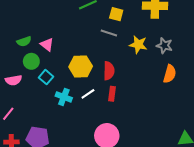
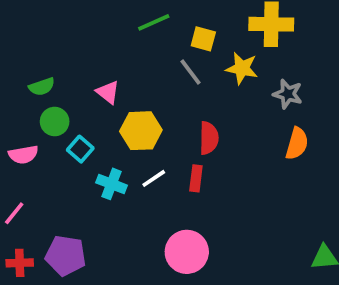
gray line: (109, 33) -> (190, 72), turned 35
pink triangle: (47, 45) -> (108, 92), moved
yellow star: (138, 45) -> (242, 68), moved
red semicircle: (109, 71) -> (209, 138), moved

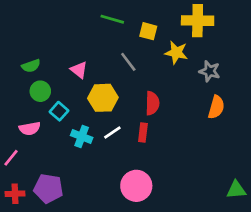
green line: (154, 22) -> (112, 19), turned 40
gray line: (190, 72) -> (128, 62), moved
pink semicircle: (23, 155) -> (30, 129), moved

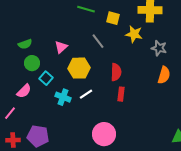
pink triangle: (79, 70) -> (61, 47), turned 40
pink semicircle: (30, 129) -> (24, 91), turned -35
red rectangle: (143, 133) -> (121, 94), moved

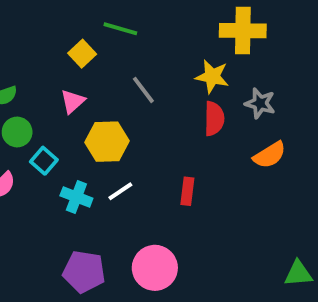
yellow square: (113, 18) -> (82, 54), moved, turned 32
red semicircle: (116, 72) -> (214, 119), moved
orange semicircle: (164, 75) -> (270, 155), turned 42
purple pentagon: (38, 136) -> (84, 272), moved

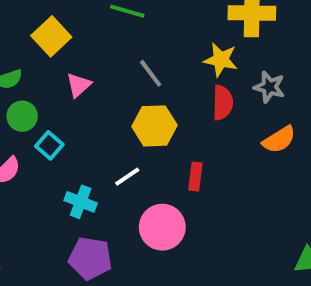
yellow square: (82, 54) -> (51, 36), moved, size x1.4
yellow hexagon: (107, 142) -> (155, 126), moved
cyan cross: (76, 197) -> (81, 202), moved
pink circle: (155, 268) -> (162, 227), moved

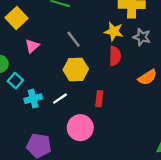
gray star: (269, 87) -> (142, 37), moved
cyan cross: (81, 202) -> (33, 99), moved, turned -36

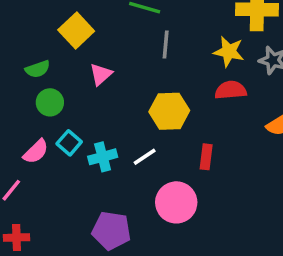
gray line: (74, 39) -> (166, 45), moved, turned 42
red semicircle: (115, 56) -> (231, 90), turned -96
cyan square: (15, 81) -> (69, 143), moved

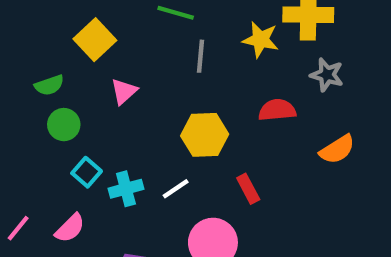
yellow star: (229, 52) -> (261, 40), moved
pink semicircle: (36, 152) -> (70, 228), moved
red rectangle: (206, 157) -> (248, 189), turned -35

